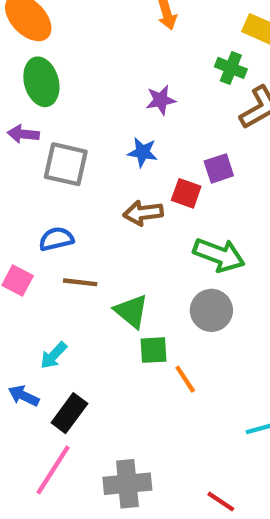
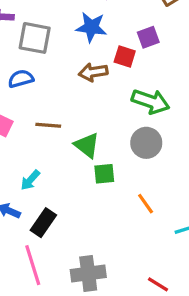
blue star: (143, 152) -> (91, 27), size x1.4
blue semicircle: (56, 239) -> (21, 79), moved
orange line: (185, 379) -> (146, 204), moved
pink line: (53, 470) -> (33, 265), turned -48

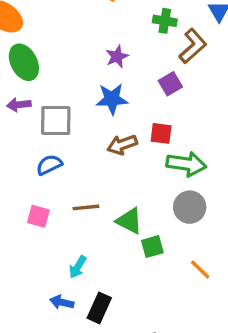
purple square: (148, 37) -> (170, 84), moved
red square: (125, 57) -> (161, 133), moved

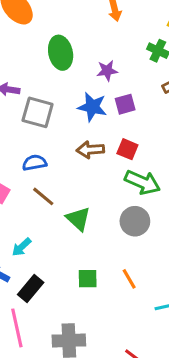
green ellipse: (24, 62) -> (61, 53), moved
purple square: (170, 84) -> (125, 104), moved
blue semicircle: (49, 165) -> (34, 163), moved
brown line: (86, 207) -> (43, 196), turned 30
green square: (152, 247) -> (88, 279), moved

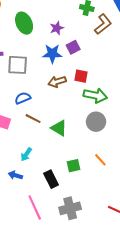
black rectangle: (31, 288) -> (51, 179), moved, turned -54

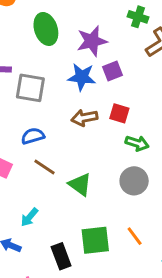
purple star: (57, 28) -> (92, 41), size x1.5
green arrow: (95, 95) -> (137, 143), size x0.7
green square: (73, 166) -> (95, 240), size x1.5

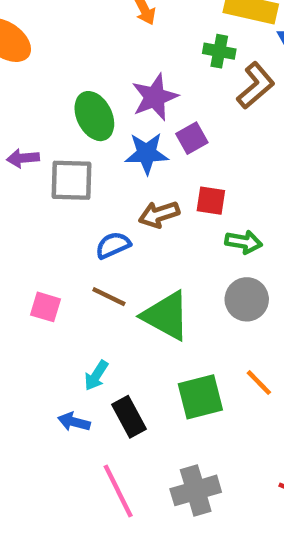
green ellipse: (46, 29) -> (94, 116), moved
blue semicircle: (33, 136) -> (113, 245), moved
green triangle: (80, 184) -> (166, 316), size x1.4
black rectangle: (61, 256) -> (129, 417), moved

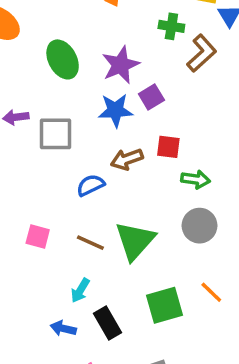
green ellipse: (94, 116) -> (63, 59), moved
brown line: (109, 297) -> (90, 243), moved
green triangle: (166, 316) -> (135, 241), turned 45

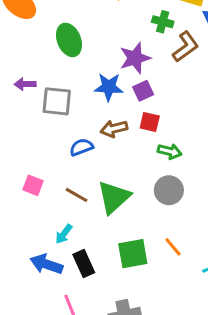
purple star: (121, 65) -> (135, 58), moved
purple square: (151, 97) -> (143, 91), moved
blue arrow: (63, 328) -> (46, 264), size x1.5

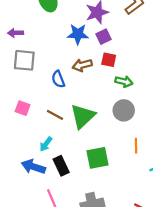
gray square: (57, 101) -> (24, 60), moved
blue semicircle: (81, 147) -> (58, 79), turned -91
orange line: (173, 247) -> (136, 146), moved, turned 40

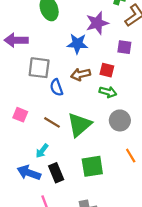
purple arrow: (16, 33) -> (16, 40), size x1.5
purple square: (103, 37) -> (124, 47), moved, turned 32
gray square: (24, 60) -> (39, 68), moved
green arrow: (124, 81) -> (108, 92), moved
orange line: (136, 146) -> (131, 156), turned -32

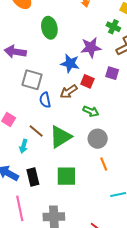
red square: (107, 70) -> (87, 81), moved
brown arrow: (81, 74) -> (69, 92), turned -30
cyan arrow: (42, 151) -> (24, 146), moved, turned -32
orange line: (131, 156) -> (104, 164), moved

